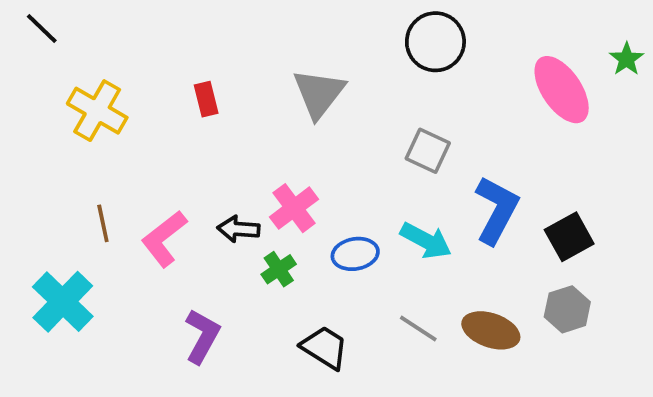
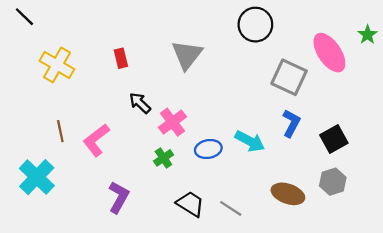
gray square: (428, 151) -> (289, 77), moved, size x1.4
blue L-shape: (497, 210) -> (291, 123), size x0.7
black arrow: (239, 229) -> (140, 103), moved, turned 40
gray line: (418, 328) -> (231, 208), moved

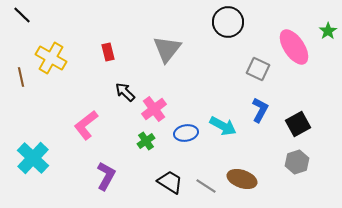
gray square: (289, 77) -> (258, 69), size x0.7
brown line: (60, 131) -> (21, 77), moved
brown ellipse: (288, 194) -> (242, 179), moved

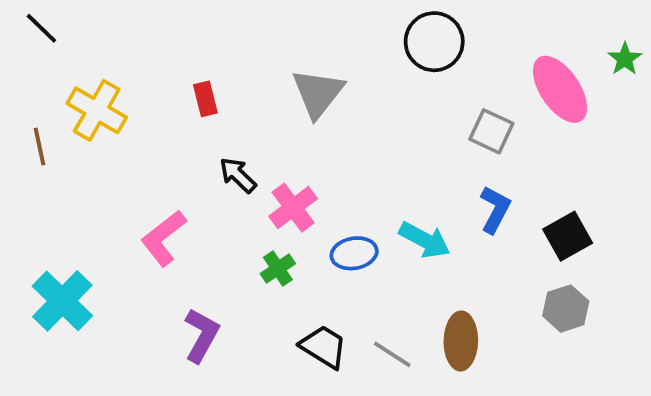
brown ellipse: (242, 179) -> (461, 341), turned 72

